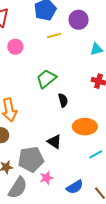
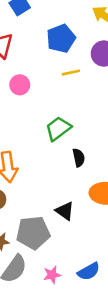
pink star: (46, 178) -> (52, 275), moved

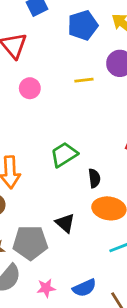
blue pentagon: (61, 38) -> (83, 25), moved
green trapezoid: (58, 129) -> (64, 155), moved
black semicircle: (79, 158) -> (94, 178), moved

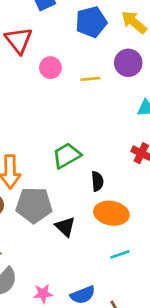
pink circle: (30, 88) -> (50, 68), moved
gray pentagon: (30, 243) -> (34, 205), moved

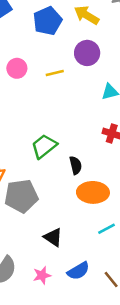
black triangle: (65, 227) -> (53, 237), moved

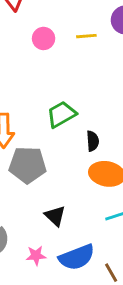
pink circle: (17, 68) -> (44, 38), moved
blue semicircle: (78, 271) -> (77, 257), size x1.4

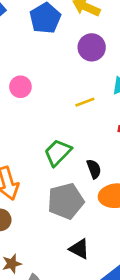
yellow line: (86, 36) -> (85, 102), moved
gray pentagon: (28, 165) -> (66, 201), moved

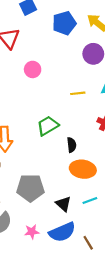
gray pentagon: (66, 201) -> (30, 188), moved
black triangle: (79, 249) -> (63, 204), moved

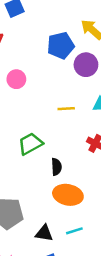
blue pentagon: (64, 23) -> (61, 46), moved
black triangle: (63, 204) -> (44, 233), turned -35

